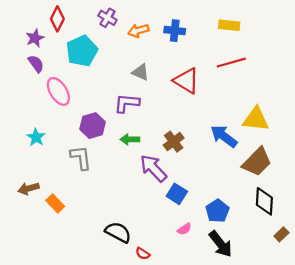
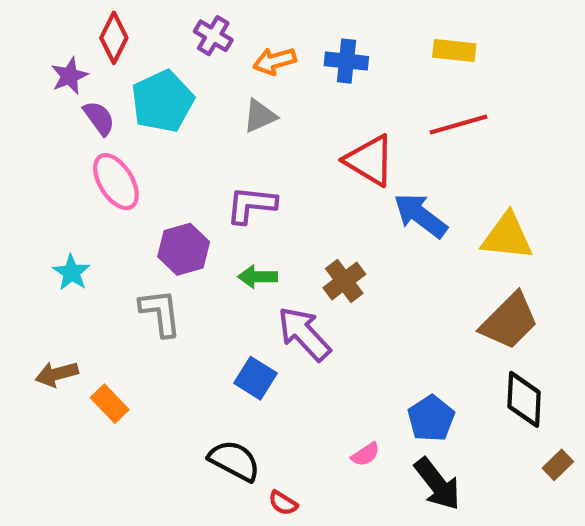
purple semicircle: (36, 64) -> (99, 118), moved
gray triangle: (141, 72) -> (260, 116), moved, turned -48
blue arrow: (224, 136) -> (420, 215), moved
blue square: (177, 194) -> (255, 378), moved

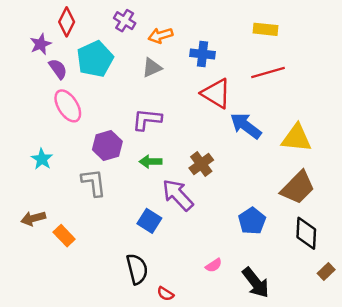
blue cross: (346, 61) -> (203, 54), moved
blue pentagon: (431, 418) -> (252, 221), moved
black semicircle: (234, 461) -> (137, 269), turned 48

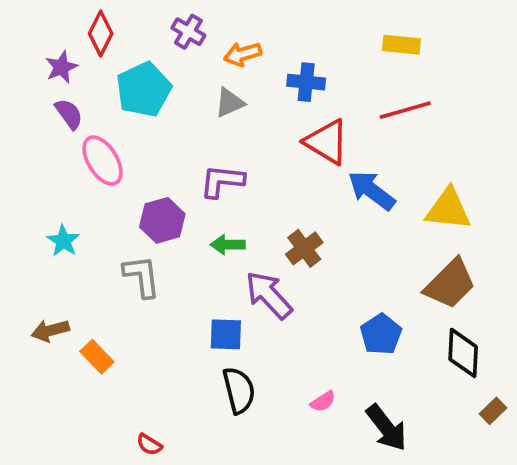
purple semicircle: (58, 69) -> (69, 114), moved
blue square: (149, 221) -> (226, 334), turned -30
black semicircle: (137, 269) -> (239, 390), moved
red semicircle: (165, 294) -> (149, 445), moved

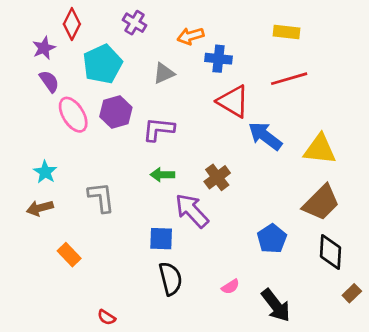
orange arrow: (243, 54) -> (190, 36), moved
purple hexagon: (162, 220) -> (116, 112), moved
brown arrow: (50, 331) -> (40, 208), moved

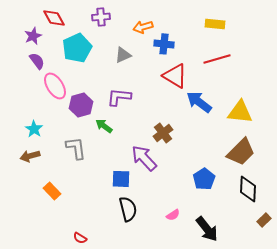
purple cross: (135, 23) -> (101, 17), turned -36
red diamond: (72, 24) -> (54, 18), turned -55
purple hexagon: (116, 112) -> (81, 105), moved
green arrow: (163, 175) -> (104, 126), moved, turned 36

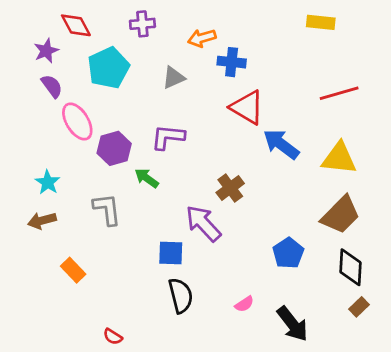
yellow rectangle: (215, 24) -> (321, 22), moved
red line: (217, 59) -> (339, 93), moved
brown rectangle: (264, 220) -> (359, 307), moved

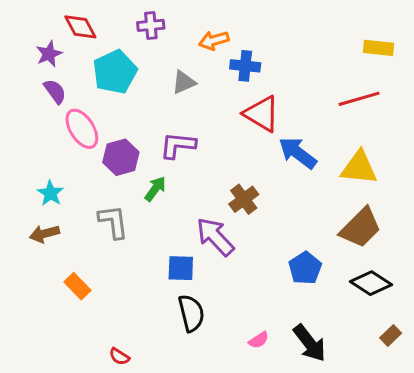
yellow rectangle: (321, 22) -> (379, 48), moved
green arrow: (147, 178) -> (155, 189), turned 90
black diamond: (350, 267) -> (371, 283), turned -60
pink semicircle: (244, 304) -> (259, 340), moved
brown rectangle: (359, 307) -> (391, 336), moved

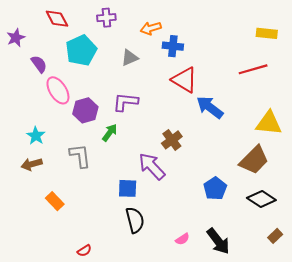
purple star: (49, 54) -> (16, 38), moved
yellow triangle: (359, 168) -> (269, 123), moved
red semicircle: (119, 357) -> (84, 251), turned -64

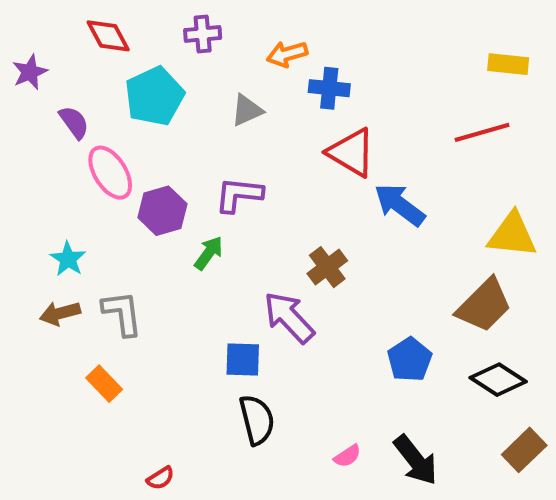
gray L-shape: (80, 156) -> (122, 313), moved
brown rectangle: (275, 236) -> (524, 450), size x1.5

